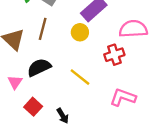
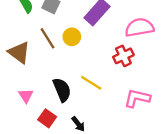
brown line: (43, 29) -> (47, 38), turned -40
yellow circle: (80, 32) -> (72, 37), moved
black semicircle: (39, 67) -> (62, 90), moved, turned 100

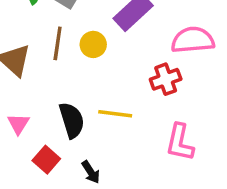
brown line: (47, 38) -> (58, 43), turned 35
yellow line: (91, 83) -> (115, 114), turned -30
pink L-shape: (137, 98) -> (180, 142), turned -96

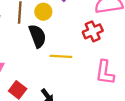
black semicircle: (72, 120) -> (37, 36), moved

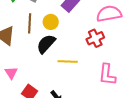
black semicircle: (37, 36) -> (46, 44), turned -115

